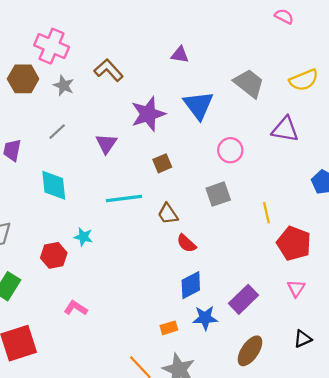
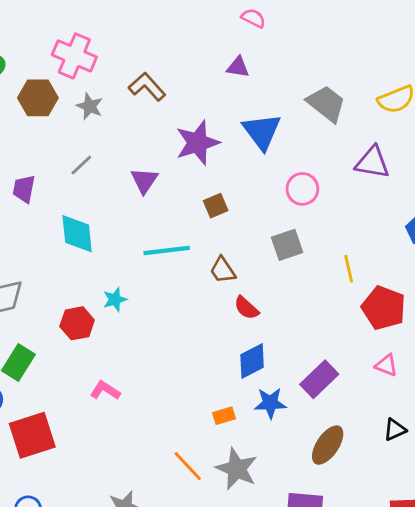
pink semicircle: (284, 16) -> (253, 18), moved
cyan star: (83, 237) -> (115, 299), turned -30
pink triangle: (296, 288) -> (386, 365), turned -42

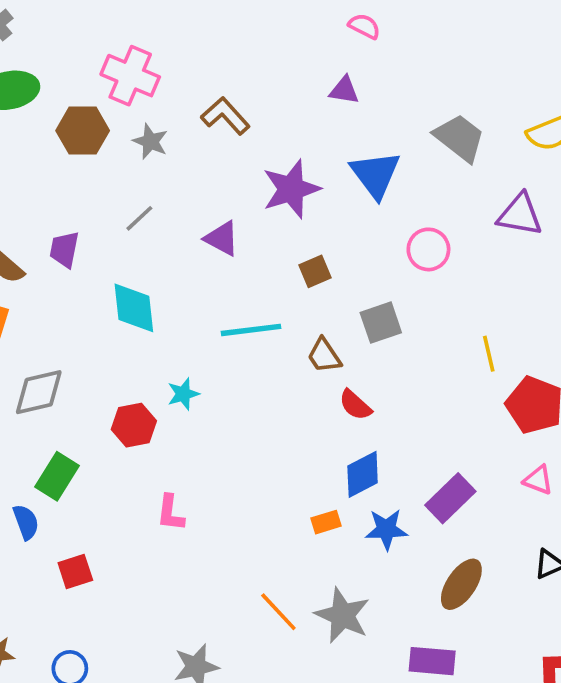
purple triangle: (144, 181) -> (222, 238), turned -36
gray square: (287, 245) -> (381, 323), moved
pink L-shape: (105, 390) -> (170, 513), turned -116
orange rectangle: (224, 416) -> (326, 522), moved
red square: (32, 435) -> (75, 571), size x0.6

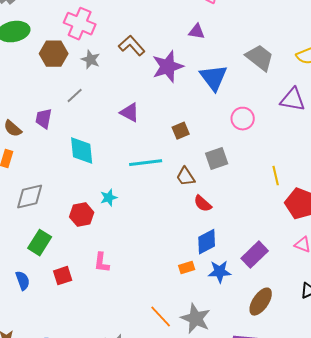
purple star: (291, 189) -> (168, 67), moved
gray line: (139, 218) -> (75, 96), moved
blue semicircle: (26, 522) -> (23, 281), moved
red square: (75, 571) -> (63, 276), moved

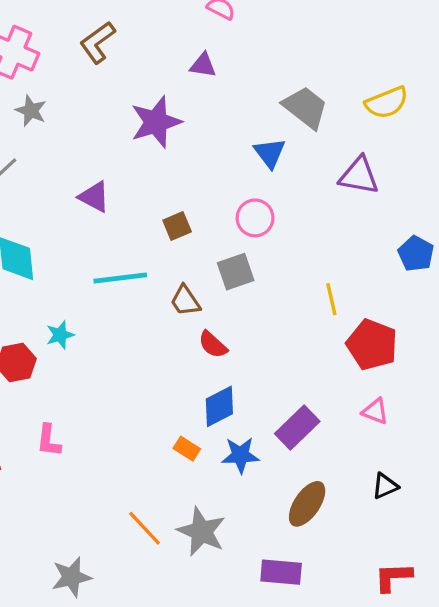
brown L-shape: (132, 46) -> (97, 42), moved, turned -84
blue triangle: (214, 78) -> (270, 153), moved, size x0.7
pink circle: (243, 119) -> (255, 218), moved
orange rectangle: (187, 268) -> (187, 449), turned 49

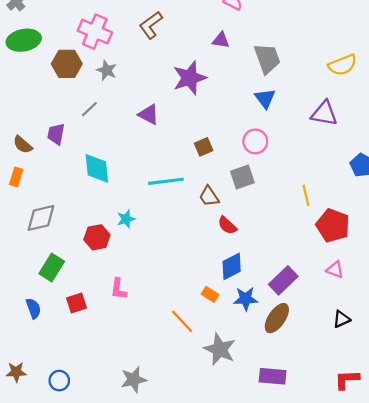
gray trapezoid: (305, 107) -> (267, 58), moved, turned 32
purple triangle: (94, 197) -> (149, 115), moved
brown ellipse: (307, 504) -> (277, 318), moved
orange line: (145, 528) -> (182, 321), moved

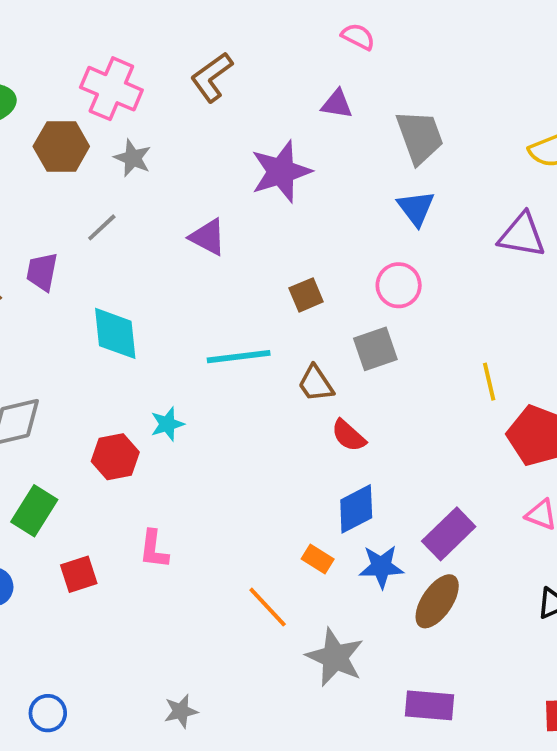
gray star: (134, 379) -> (181, 711), size x0.7

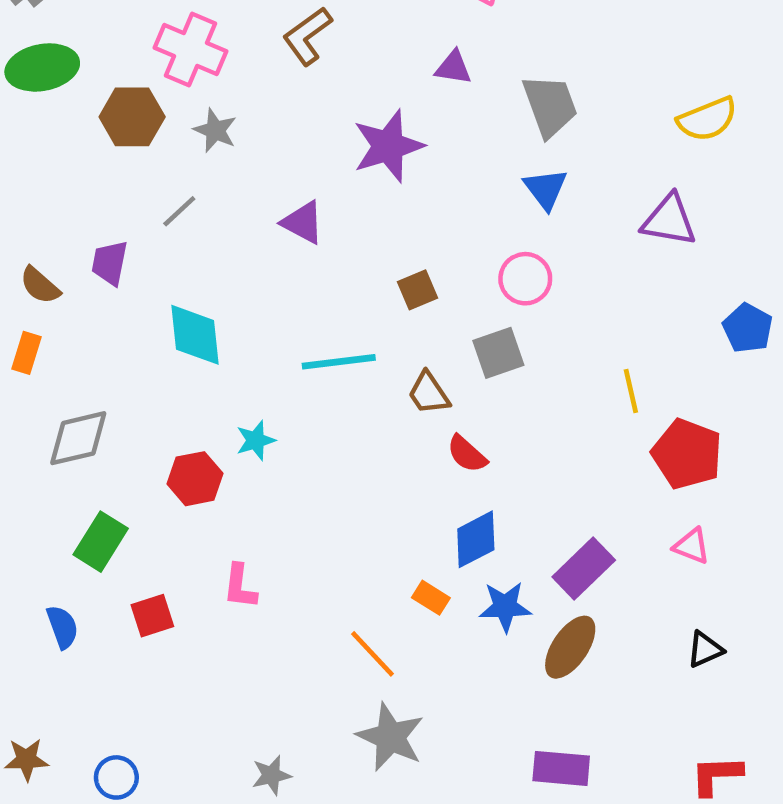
gray star: (335, 657) -> (390, 737), moved

